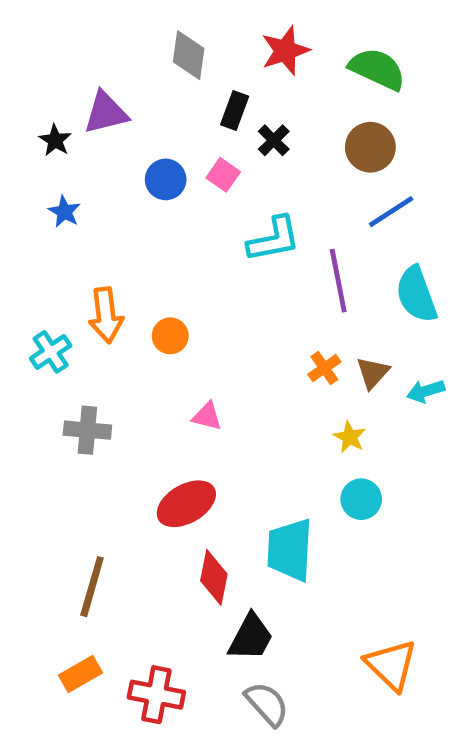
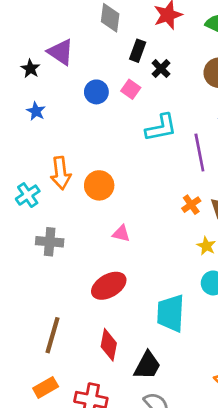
purple triangle: (106, 113) -> (61, 52), turned 48
orange circle: (170, 336) -> (99, 185), size x1.4
red diamond: (214, 577) -> (109, 345), moved

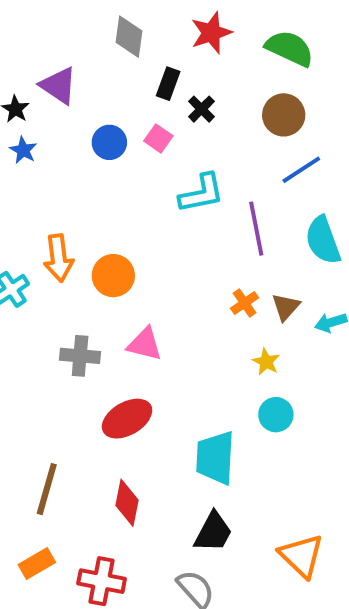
blue star: (36, 111) -> (23, 150), moved
pink triangle: (121, 234) -> (145, 344), size x1.4
gray cross: (50, 242) -> (80, 356), moved
black trapezoid: (147, 365) -> (213, 532), moved

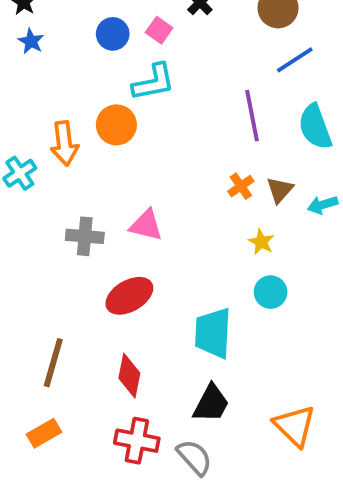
cyan L-shape: (201, 193) -> (154, 82), moved
orange circle: (113, 276) -> (116, 125), moved
red cross: (102, 581) -> (137, 441), moved

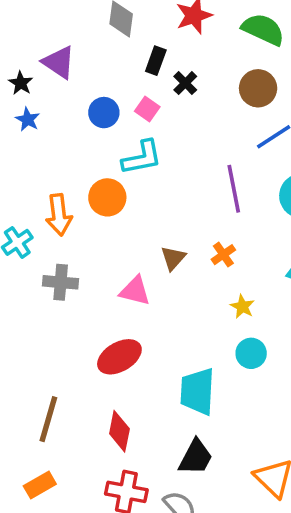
brown triangle: (280, 190) -> (173, 258), moved
gray cross: (85, 236) -> (61, 282), moved

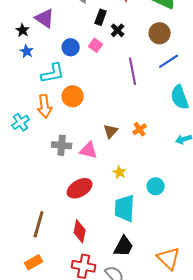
cyan L-shape: (142, 158) -> (53, 73), moved
purple line: (234, 189) -> (133, 71), moved
gray cross: (61, 282) -> (62, 145), moved
yellow star: (242, 307) -> (120, 172), moved

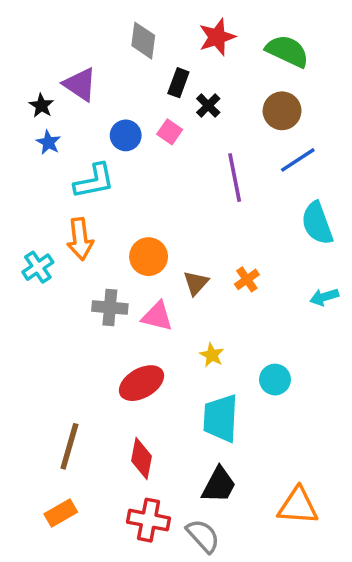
orange circle: (73, 96) -> (149, 257), moved
orange triangle: (169, 258) -> (298, 506), turned -40

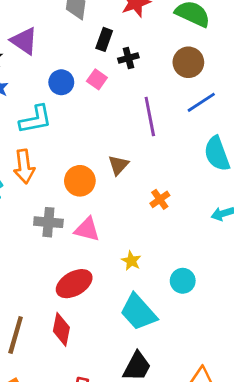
black cross: (208, 106) -> (128, 58), turned 30
brown triangle: (196, 283) -> (118, 165), moved
cyan trapezoid: (221, 418) -> (138, 312), turned -45
red diamond: (142, 459) -> (61, 329), moved

